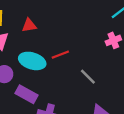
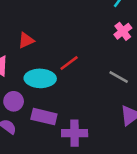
gray line: (88, 77) -> (119, 77), moved

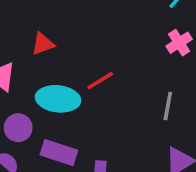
gray line: (119, 77) -> (168, 106), turned 66

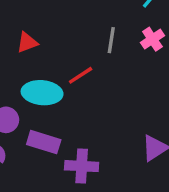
gray line: (168, 106) -> (111, 40), moved

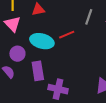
purple rectangle: (44, 142) -> (38, 71), turned 54

